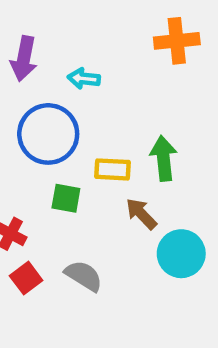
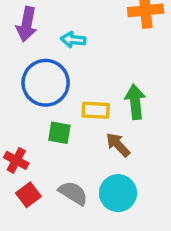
cyan circle: (181, 254) -> (118, 193), moved

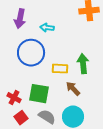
green square: (59, 133) -> (39, 94), moved, size x1.5

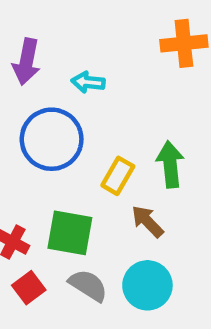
yellow rectangle: (60, 69) -> (118, 176), turned -63

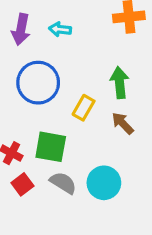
cyan arrow: (88, 82) -> (60, 29), moved
green arrow: (170, 164) -> (120, 83), moved
brown arrow: (147, 221) -> (123, 123), moved

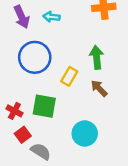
purple arrow: (21, 29) -> (22, 17), turned -35
gray semicircle: (63, 183) -> (41, 151), moved

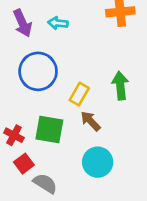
green arrow: (97, 57) -> (120, 86), moved
brown arrow: (99, 88) -> (91, 121), moved

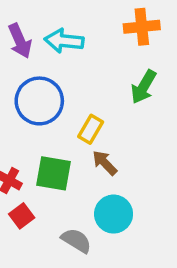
cyan arrow: (58, 23) -> (64, 41), size x1.5
green arrow: (120, 86) -> (144, 87), moved, turned -144
gray semicircle: (45, 183) -> (76, 241), moved

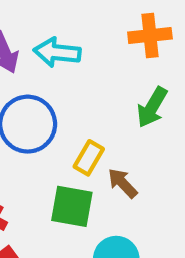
brown arrow: (105, 163) -> (123, 183), moved
green square: (53, 173) -> (72, 206), moved

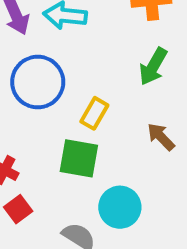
brown arrow: (123, 183) -> (161, 137), moved

